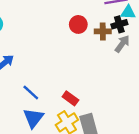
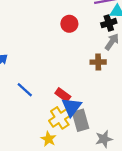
brown cross: (103, 31) -> (98, 62), moved
blue triangle: (33, 118) -> (72, 107), moved

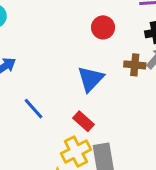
brown cross: (98, 62) -> (135, 65), moved
blue triangle: (72, 107) -> (90, 79), moved

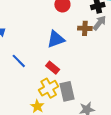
blue triangle: (90, 79) -> (56, 39), turned 30

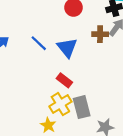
blue triangle: (56, 39) -> (67, 48), turned -48
blue line: (19, 61) -> (39, 43), moved

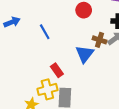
blue triangle: (67, 48) -> (85, 54), moved

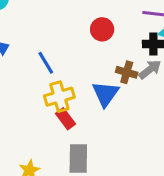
yellow cross: (47, 89) -> (59, 97), moved

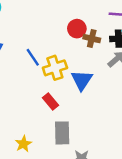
brown cross: (127, 72) -> (92, 39), moved
yellow cross: (59, 97) -> (55, 68), moved

